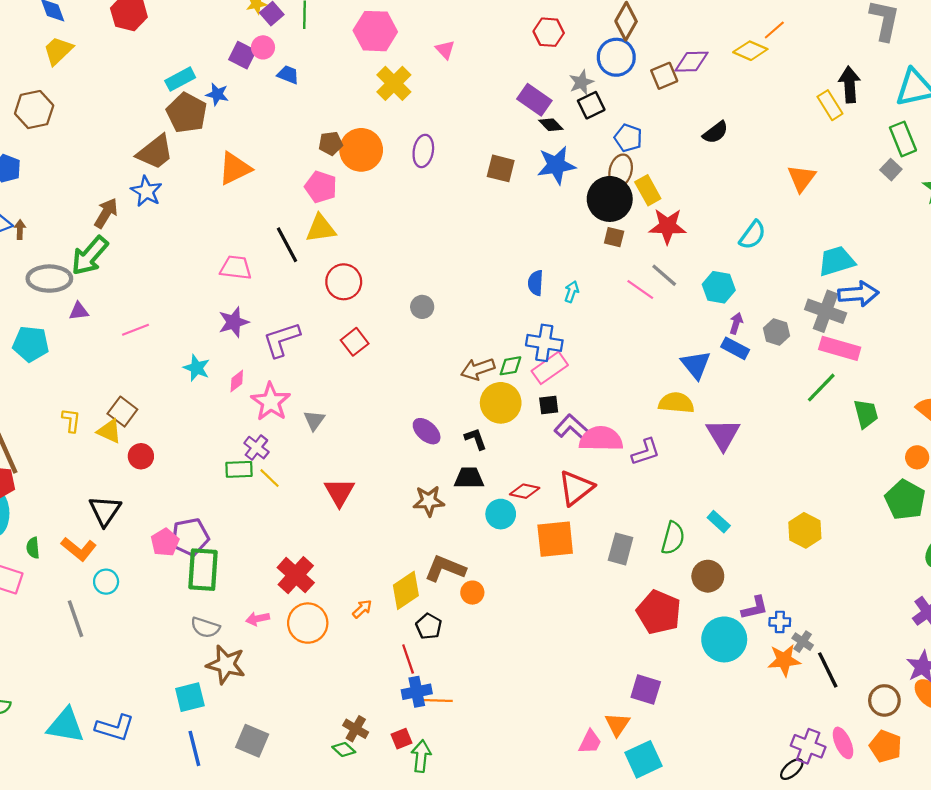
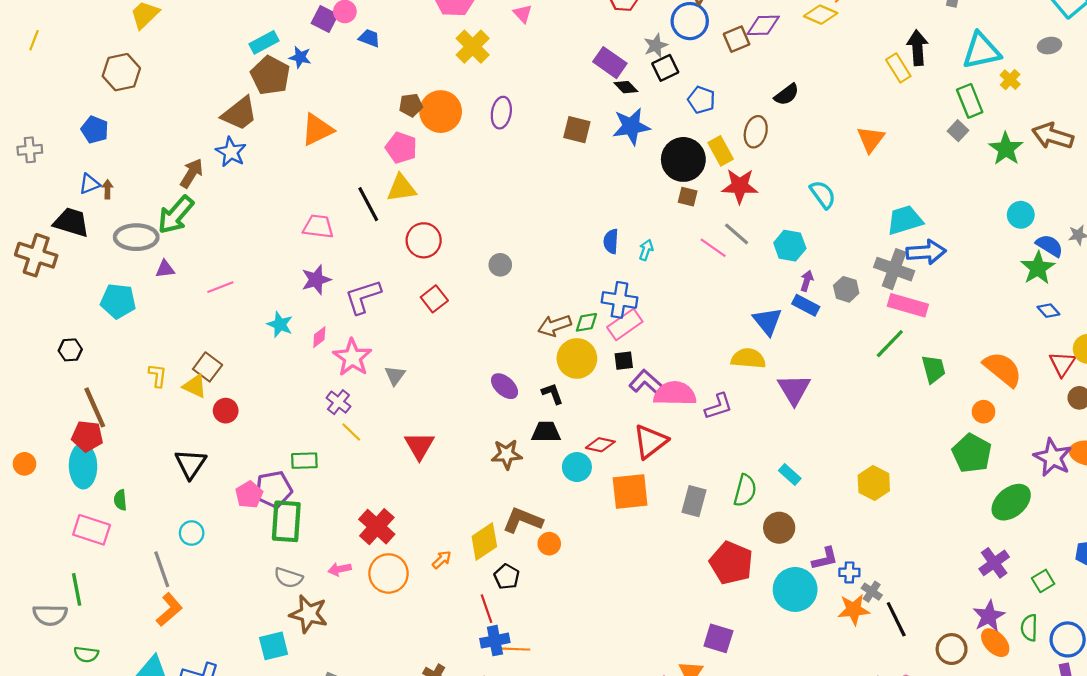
brown ellipse: (621, 171) -> (756, 132), moved
cyan semicircle: (753, 235) -> (823, 195), turned -72
green rectangle: (239, 469) -> (304, 461), moved
orange L-shape: (79, 549) -> (169, 610), moved, turned -80

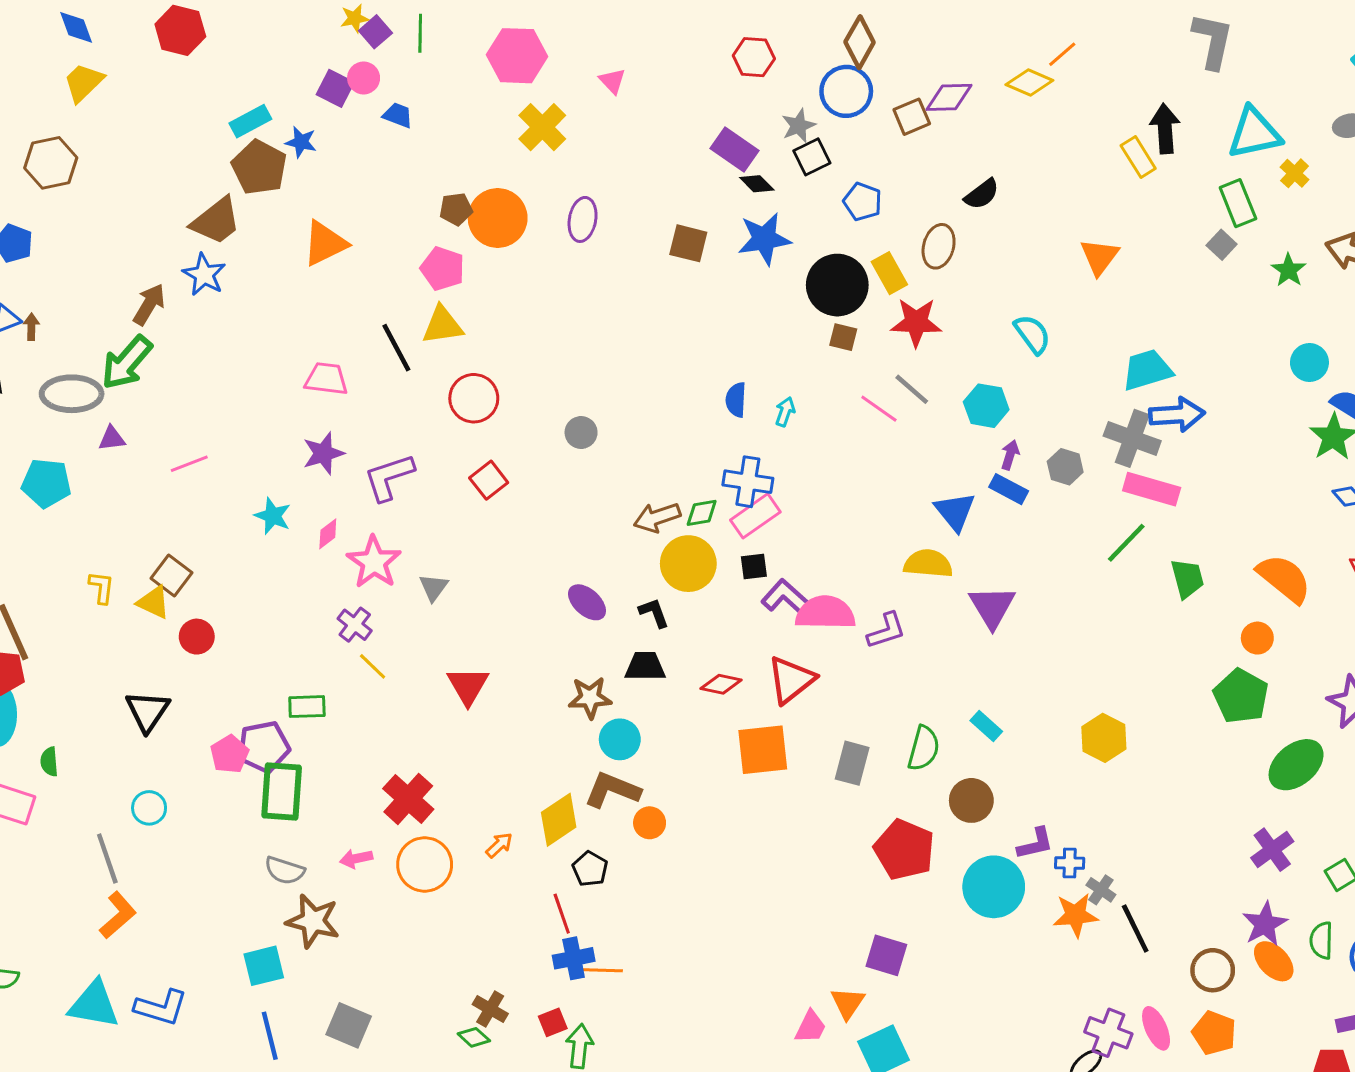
green star: (1006, 149) -> (1289, 270), size x0.7
cyan circle: (577, 467) -> (620, 739), moved

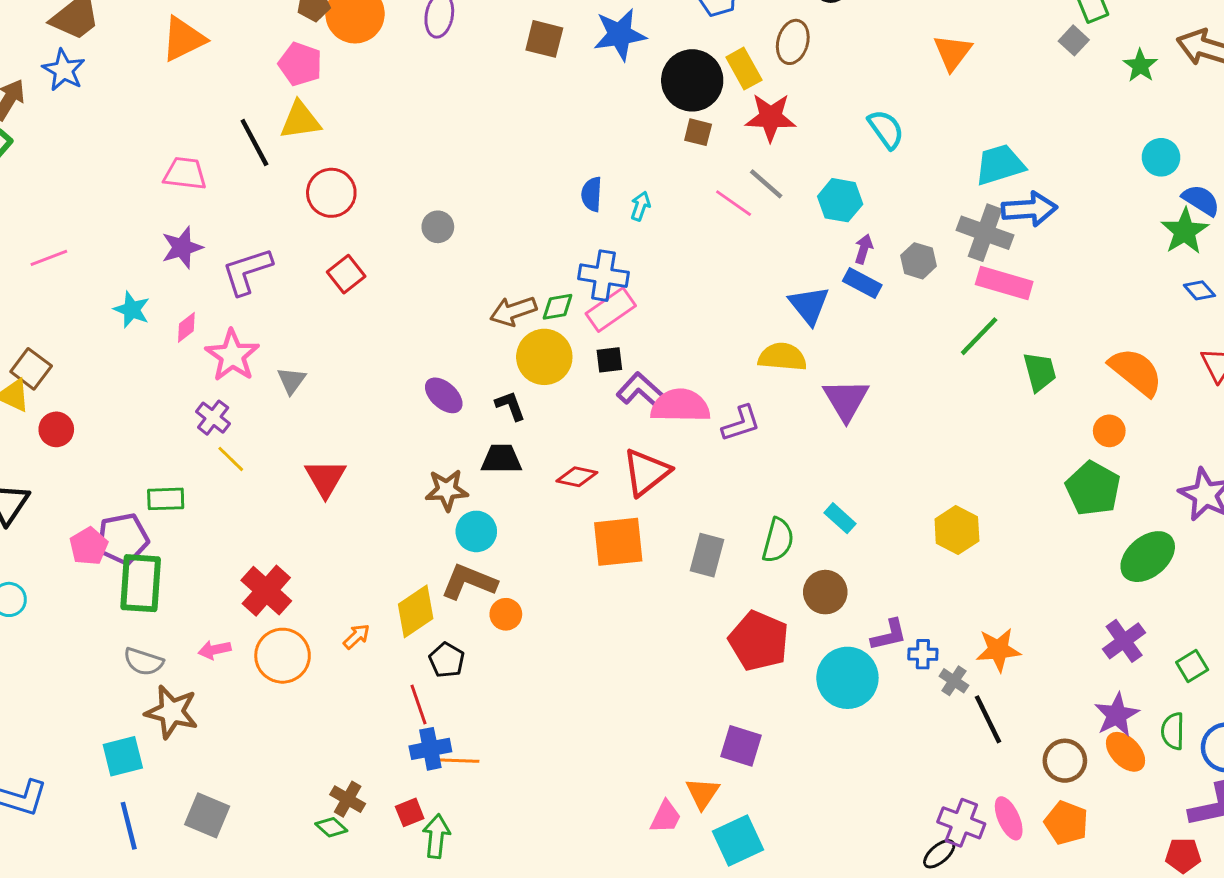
orange star: (1076, 915) -> (998, 650), moved

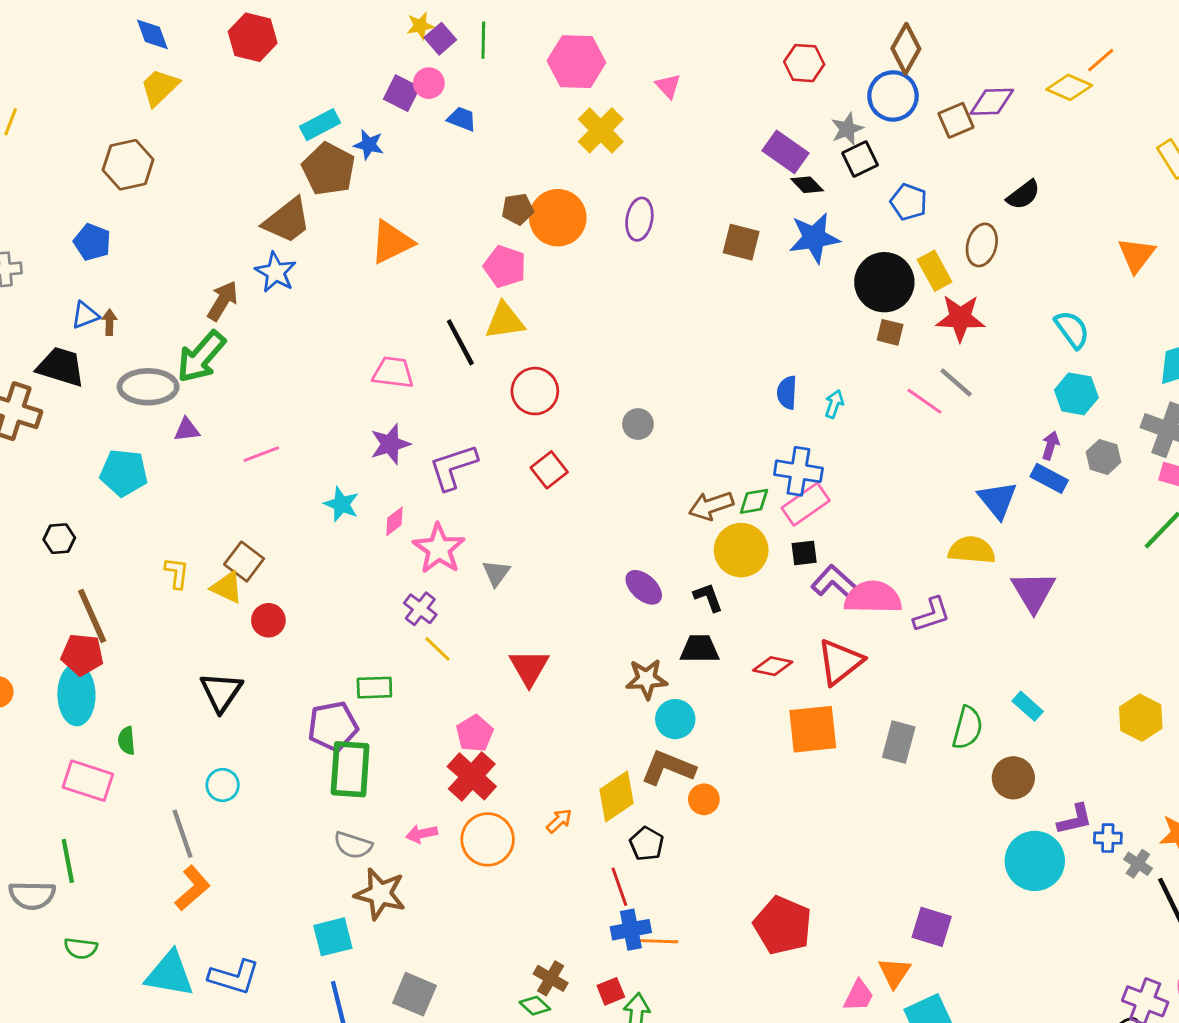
cyan hexagon: (840, 200) -> (1076, 394), moved
pink pentagon: (89, 546) -> (475, 733), moved
red pentagon: (759, 641) -> (783, 925), moved

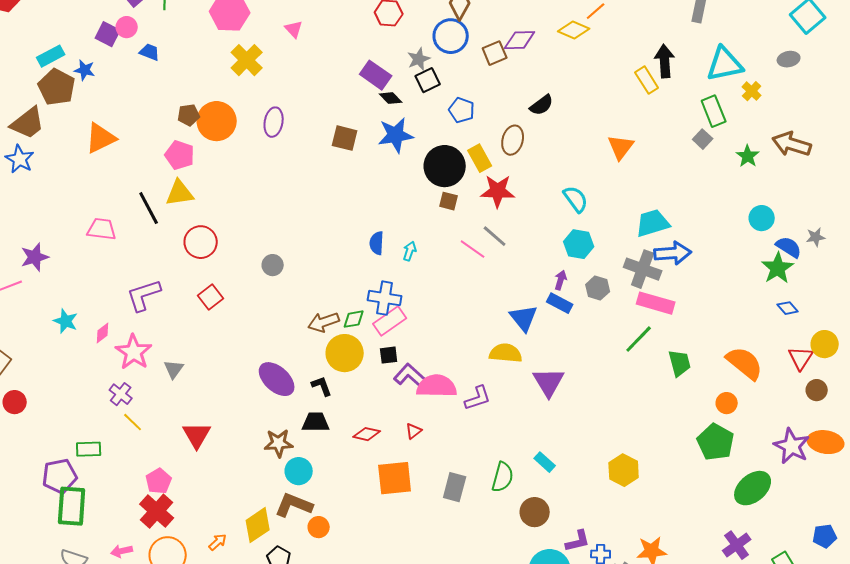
purple star: (390, 444) -> (35, 257), moved
purple ellipse: (644, 587) -> (277, 379), size x1.4
red triangle: (840, 662) -> (414, 431), size x0.5

